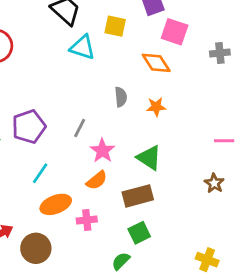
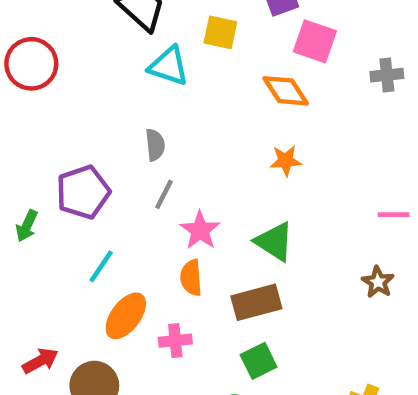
gray semicircle: (121, 97) -> (155, 145), moved
orange semicircle: (97, 180) -> (191, 278), turned 125
orange ellipse: (56, 204) -> (126, 316), turned -32

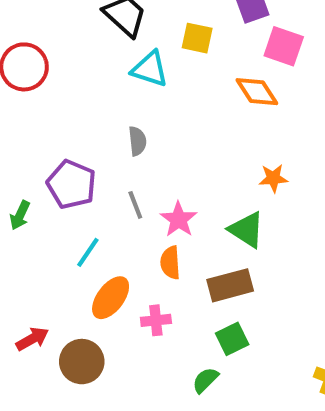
orange star: (286, 161) -> (273, 178), moved
purple pentagon: (83, 192) -> (71, 184), turned -30
gray line: (164, 194) -> (135, 205), moved, turned -48

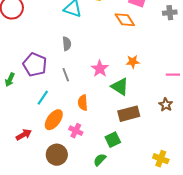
pink star: (179, 219) -> (100, 69), moved
brown rectangle: (230, 285) -> (129, 114), moved
pink cross: (156, 320) -> (76, 131), turned 32
red arrow: (32, 339) -> (24, 135), moved
brown circle: (82, 362) -> (57, 155), moved

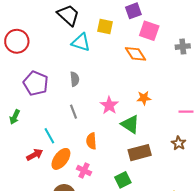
purple pentagon: (35, 65) -> (36, 83), moved
cyan line: (43, 98) -> (49, 136), turned -63
red arrow: (24, 135) -> (35, 155), moved

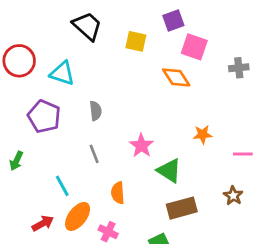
cyan triangle: (81, 42) -> (62, 73), moved
orange star: (144, 98) -> (203, 134), moved
red arrow: (35, 155) -> (43, 223), moved

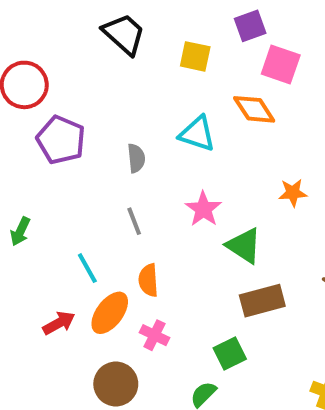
cyan triangle: (62, 73) -> (197, 134), moved
purple pentagon: (44, 116) -> (61, 140), moved
orange semicircle: (118, 193) -> (148, 280), moved

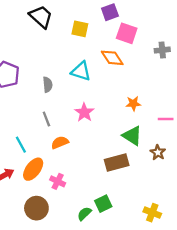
green triangle: (244, 246) -> (132, 136), moved
orange semicircle: (148, 280) -> (60, 142), moved, turned 72
green square: (230, 353) -> (103, 204), moved

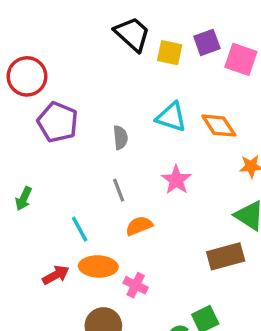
purple square: (110, 12) -> (207, 42), moved
black trapezoid: (41, 17) -> (132, 34), moved
orange diamond: (112, 58) -> (219, 126), moved
orange ellipse: (33, 169) -> (98, 266), turned 55

